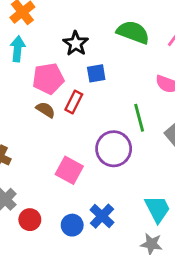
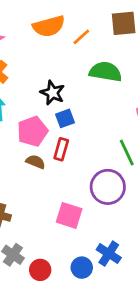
blue square: (96, 73) -> (65, 118), moved

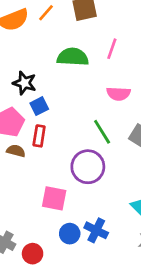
orange line: (81, 37) -> (46, 13), moved
blue circle: (82, 268) -> (70, 234), moved

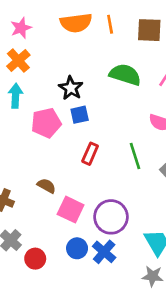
orange line: (46, 13) -> (110, 24), turned -66
red rectangle: (39, 136) -> (90, 154), moved
brown semicircle: (16, 151) -> (47, 186), moved
purple circle: (88, 167) -> (111, 217), moved

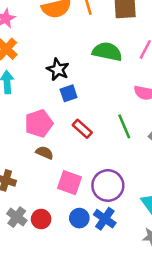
pink pentagon: (46, 123) -> (39, 123), moved
red rectangle: (90, 154) -> (82, 129), turned -66
brown semicircle: (47, 186) -> (45, 153), moved
red circle: (35, 259) -> (41, 219), moved

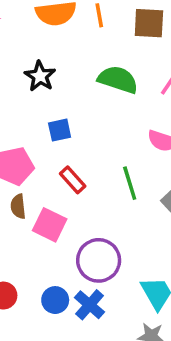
black star: (58, 69) -> (40, 76), moved
brown semicircle: (45, 153) -> (18, 206), turned -126
pink square: (70, 183) -> (50, 225), moved

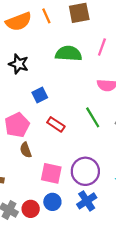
pink square: (50, 225) -> (51, 173), moved
blue circle: (55, 300) -> (52, 202), moved
blue cross: (90, 305) -> (87, 201), turned 30

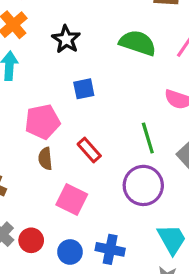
red rectangle: (56, 124) -> (89, 150), moved
purple circle: (85, 171) -> (143, 185), moved
blue cross: (87, 201) -> (110, 249), turned 30
blue circle: (52, 202) -> (70, 252), moved

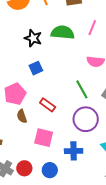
black star: (66, 39) -> (33, 38), moved
blue cross: (110, 249) -> (74, 151), moved

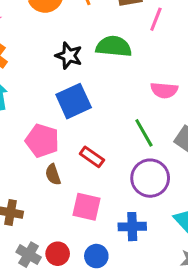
pink line: (92, 28) -> (156, 19), moved
blue square: (36, 68) -> (74, 101), size x1.6
pink pentagon: (15, 94) -> (42, 141), turned -30

